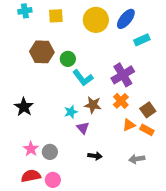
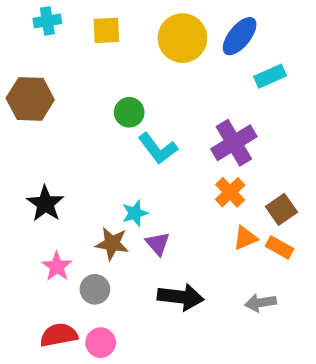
brown hexagon: (42, 52) -> (30, 99), moved
brown star: (93, 105) -> (112, 244), moved
pink star: (31, 149) -> (57, 266), moved
black arrow: (95, 156) -> (181, 297), size x1.6

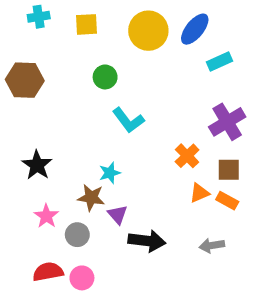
green circle: (129, 112) -> (105, 77), moved
purple cross: (234, 143) -> (227, 122), moved
brown square: (281, 209) -> (229, 170), turned 35
purple triangle: (158, 244) -> (117, 215), moved

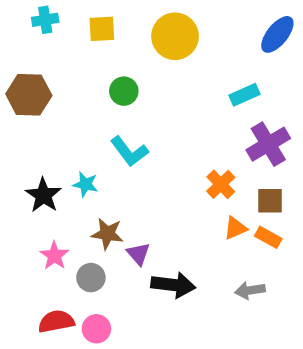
blue ellipse: (195, 29) -> (277, 34), moved
cyan rectangle: (219, 62) -> (244, 95), moved
cyan L-shape: (128, 120) -> (129, 151), moved
cyan star: (110, 173) -> (85, 184), moved, turned 30

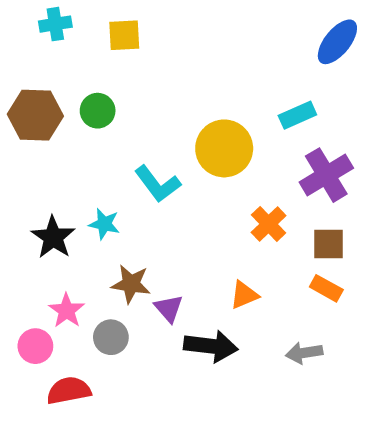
yellow circle: (175, 36) -> (224, 148), moved
green circle: (124, 91) -> (98, 111), moved
orange triangle: (235, 228) -> (244, 295), moved
pink circle: (96, 329) -> (35, 346), moved

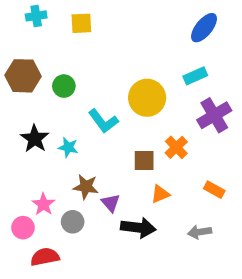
blue ellipse: (337, 42) -> (204, 28), moved
green circle: (98, 111) -> (64, 86), moved
black star: (53, 237) -> (35, 139), moved
brown square: (329, 244) -> (144, 160), moved

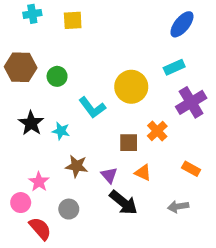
orange triangle: (160, 194) -> (143, 173), turned 48
purple triangle: (111, 203) -> (109, 175), moved
gray circle: (73, 222) -> (69, 209), moved
black arrow: (138, 228) -> (123, 203), turned 32
red semicircle: (45, 257) -> (40, 229), turned 60

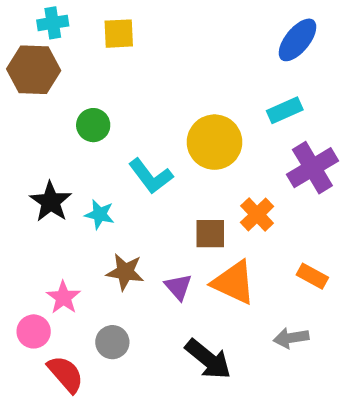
brown hexagon: (21, 67) -> (34, 70), moved
orange triangle: (143, 173) -> (234, 283), size x1.6
black arrow: (123, 203) -> (208, 359), moved

